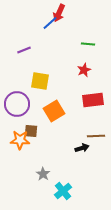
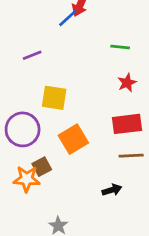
red star: (84, 70) -> (127, 83), moved
brown square: (31, 131) -> (42, 167), turned -32
brown line: (96, 136) -> (131, 156), moved

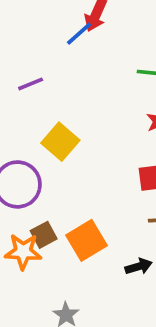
yellow square: (54, 98) -> (60, 142), turned 32
orange square: (73, 139) -> (86, 240), moved

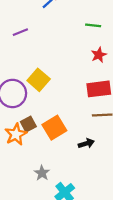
yellow square: (60, 142) -> (39, 80), moved
orange star: (23, 252) -> (16, 134), turned -30

